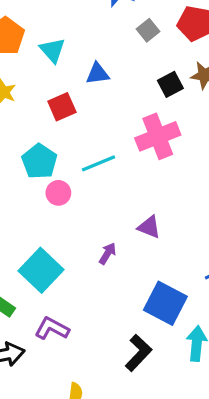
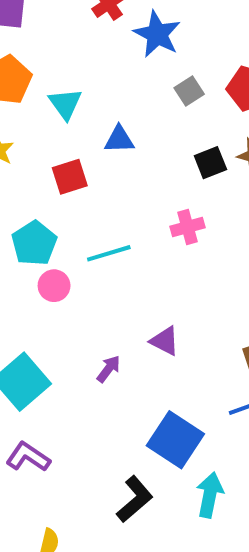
pink cross: (158, 136) -> (188, 227), size x0.6

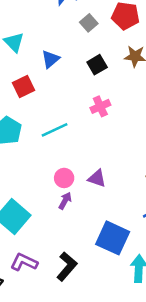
blue triangle: (119, 139) -> (50, 59), turned -30
black square: (210, 163) -> (97, 65), moved
pink circle: (54, 286) -> (64, 178), moved
black L-shape: (135, 499) -> (67, 266), moved

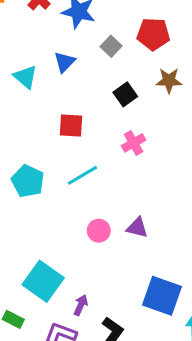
blue triangle: (50, 59) -> (65, 62), moved
red square: (24, 87) -> (71, 125), moved, turned 35
purple arrow: (65, 201) -> (81, 305), moved

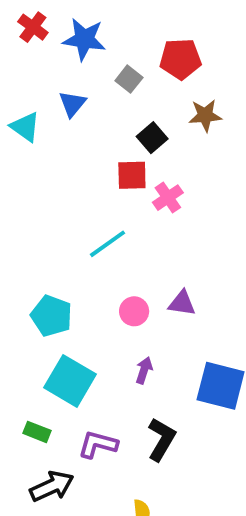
red square: (71, 125) -> (132, 175), moved
cyan pentagon: (28, 181) -> (51, 316), moved
purple arrow: (81, 305) -> (144, 370), moved

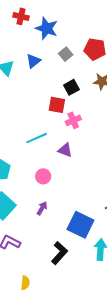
red cross: (33, 27) -> (21, 16), turned -35
purple triangle: (182, 303) -> (65, 150), moved
black L-shape: (161, 439) -> (59, 253), moved

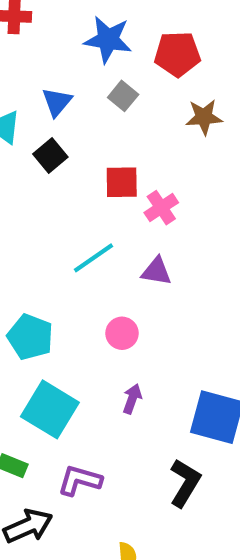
blue star: (47, 28) -> (108, 40), moved
gray square: (66, 54) -> (123, 96), moved
black square: (71, 87) -> (50, 155), moved

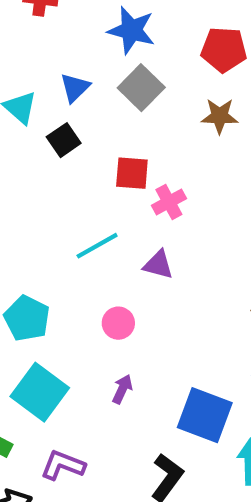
red pentagon: (177, 54) -> (224, 49), moved
gray square: (123, 96) -> (141, 88), size x1.5

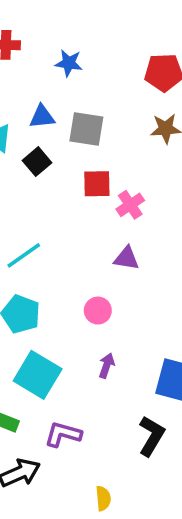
blue star: (131, 30) -> (69, 63), moved, size x0.7
blue triangle: (75, 88) -> (42, 117), turned 44
gray square: (141, 88) -> (86, 129), moved, turned -30
cyan line: (97, 246) -> (24, 255), moved

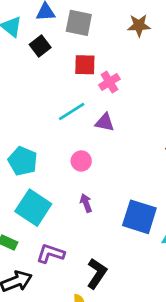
cyan line: (24, 255) -> (72, 112), moved
purple arrow: (107, 366) -> (86, 203), turned -42
black L-shape: (151, 436) -> (97, 274), moved

